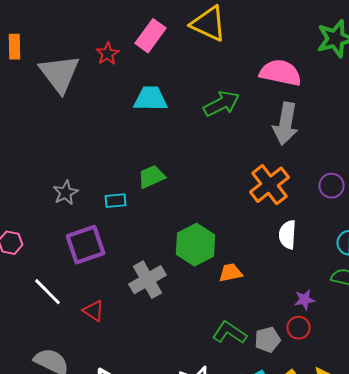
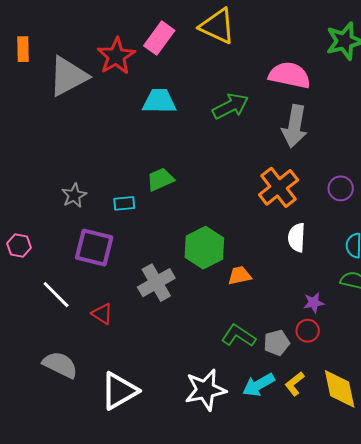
red star: (108, 54) -> (116, 56), size x1.6
gray triangle: (60, 74) -> (68, 76), turned 39
purple square: (86, 245) -> (94, 248), turned 33

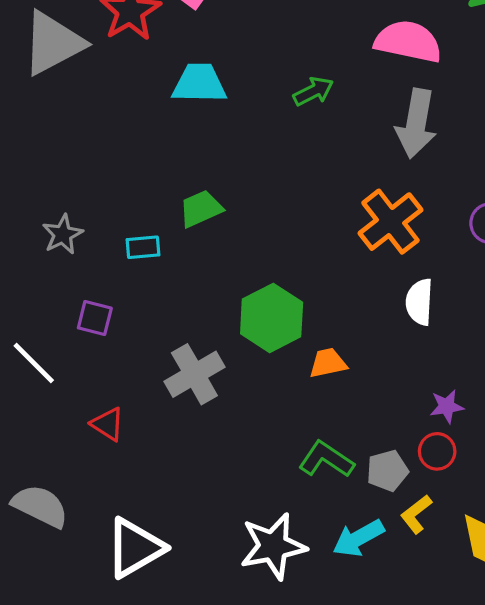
green arrow: (230, 106) -> (313, 91), size x0.7
purple square: (94, 248) -> (95, 318), size x0.6
white line: (56, 295) -> (34, 363), moved
yellow L-shape: (295, 384) -> (416, 514), moved

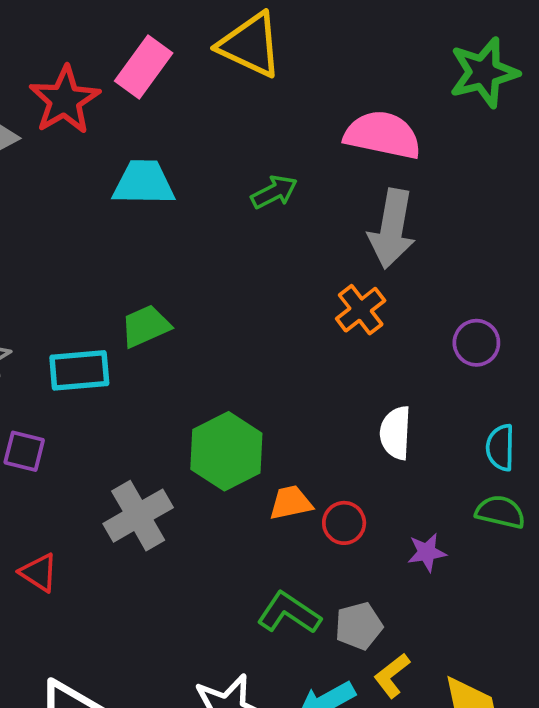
orange cross: (391, 222) -> (361, 310), moved, size x0.7
cyan rectangle: (143, 247) -> (79, 370), size x1.5
red circle: (437, 451) -> (344, 523), moved

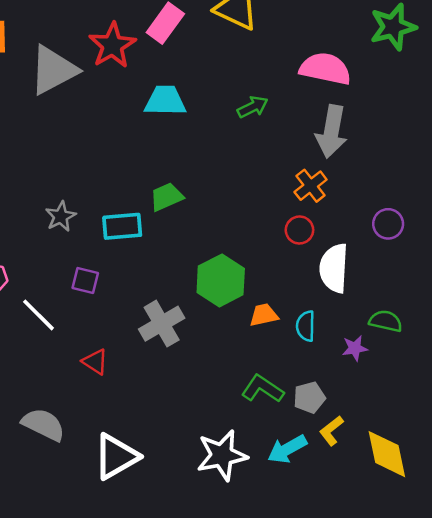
purple circle: (476, 343) -> (388, 224), moved
white semicircle: (396, 433) -> (334, 268), size x1.4
cyan semicircle: (500, 448) -> (306, 326), moved
green semicircle: (500, 512) -> (386, 321), moved
red circle: (344, 523) -> (299, 230), moved

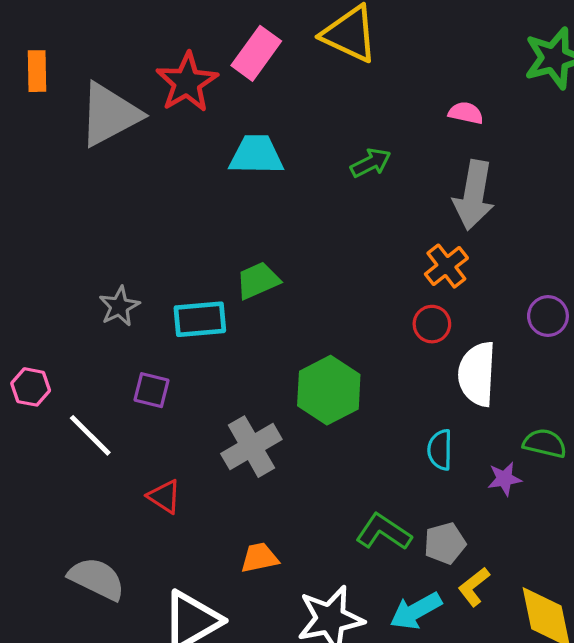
pink semicircle: (325, 69) -> (466, 113), size x0.5
orange trapezoid: (264, 315) -> (259, 558), moved

